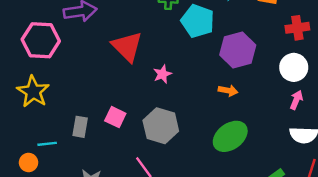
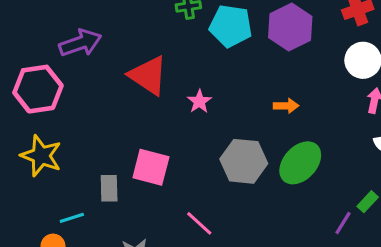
purple hexagon: (238, 50) -> (290, 27), moved
pink square: (115, 117) -> (151, 167), size x1.4
gray hexagon: (161, 126) -> (244, 161), moved

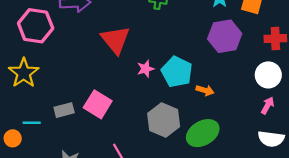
cyan pentagon: (231, 26) -> (177, 72), moved
gray rectangle: (109, 188) -> (64, 110), turned 60

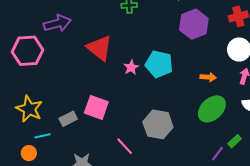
yellow star: (24, 73) -> (29, 109), moved
orange arrow: (205, 90) -> (208, 77), moved
gray hexagon: (164, 120) -> (158, 124), moved
green ellipse: (203, 133) -> (212, 109), moved

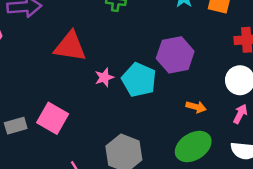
purple hexagon: (194, 24) -> (175, 55), moved
red triangle: (99, 48) -> (70, 46), turned -40

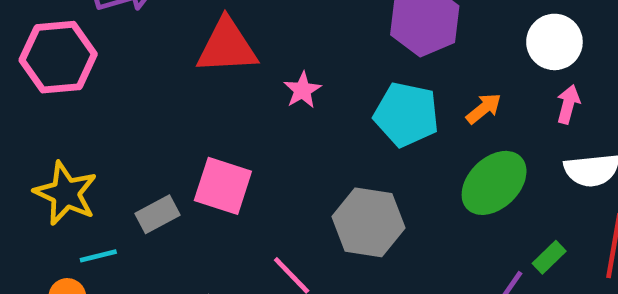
cyan pentagon: (139, 80) -> (406, 114), moved
orange arrow: (196, 107) -> (484, 109), turned -42

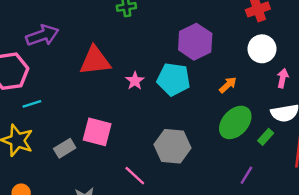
pink arrow: (568, 104) -> (283, 78), moved
cyan pentagon: (406, 114) -> (173, 79), moved
cyan line: (98, 256) -> (32, 104), moved
green rectangle: (549, 257) -> (266, 137), moved

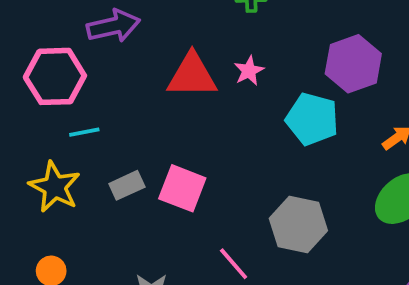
pink star: (135, 81) -> (249, 71), moved
gray rectangle: (65, 148) -> (127, 185), moved

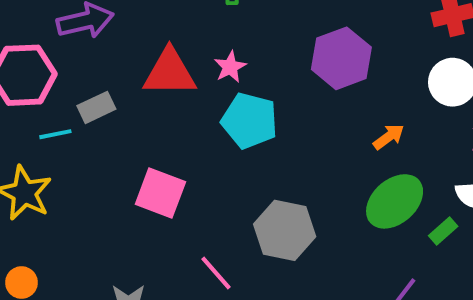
cyan pentagon: (312, 119) -> (250, 121), moved
gray rectangle: (127, 185) -> (96, 107), moved

